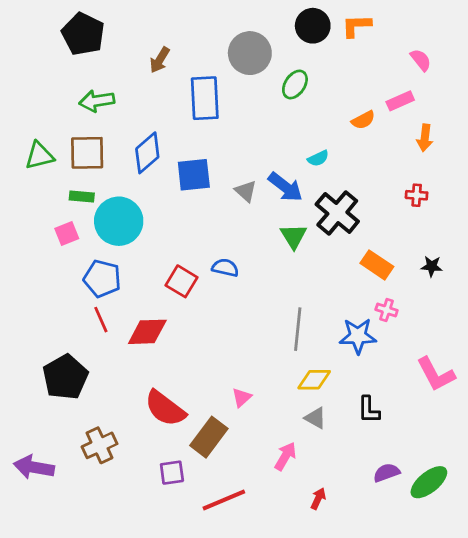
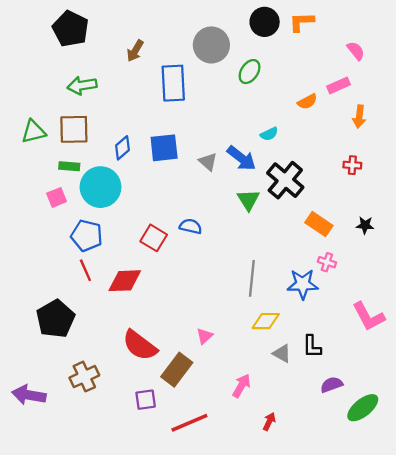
blue diamond: (147, 153) -> (122, 148), moved, size x0.7
gray triangle: (315, 418) -> (282, 353), moved
purple semicircle: (387, 473) -> (332, 385), moved

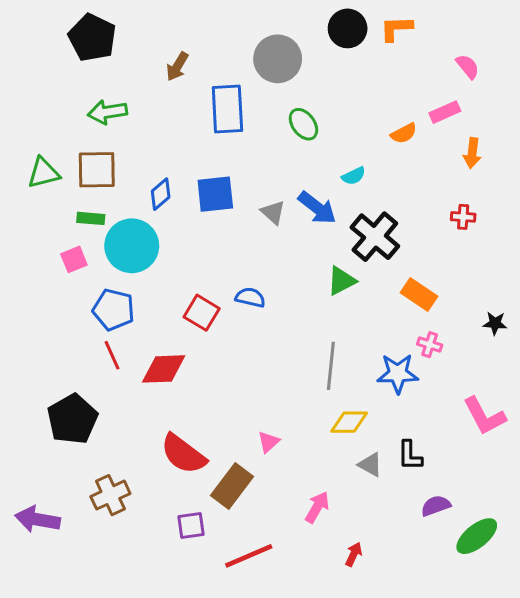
green ellipse: (250, 72) -> (303, 124), moved, turned -70
green triangle: (248, 200) -> (341, 281), moved, turned 35
black star: (365, 225) -> (495, 323), moved

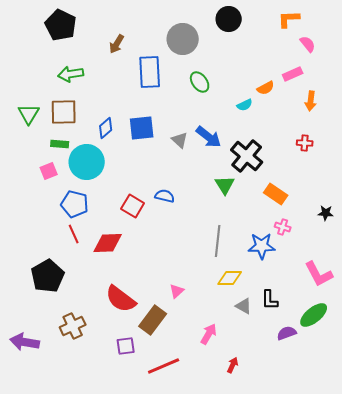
orange L-shape: (396, 28) -> (289, 19), moved
green triangle: (44, 173) -> (29, 114), turned -45
cyan semicircle: (354, 176) -> (245, 105), moved
green triangle: (341, 281) -> (225, 185), turned -35
green ellipse: (477, 536) -> (314, 315), moved

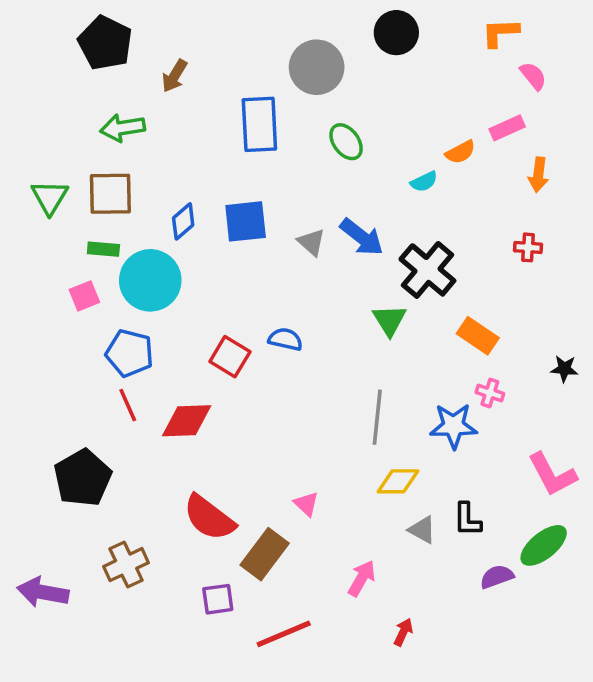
brown arrow: (117, 44) -> (175, 76), moved
pink triangle: (177, 291) -> (306, 504), turned -35

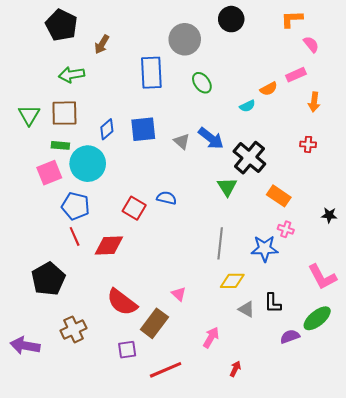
pink square: (84, 296) -> (49, 173), size x1.4

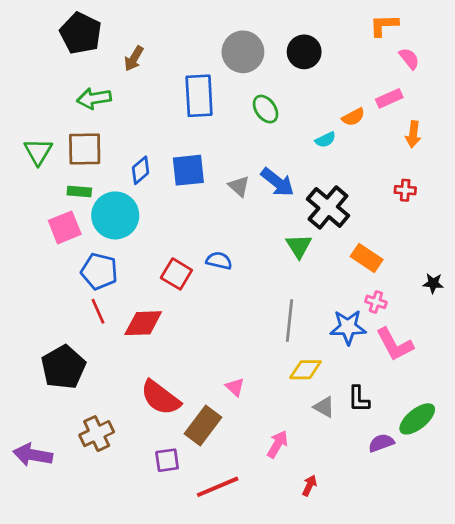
black circle: (231, 19) -> (304, 52), moved
pink L-shape: (322, 277) -> (395, 344), moved

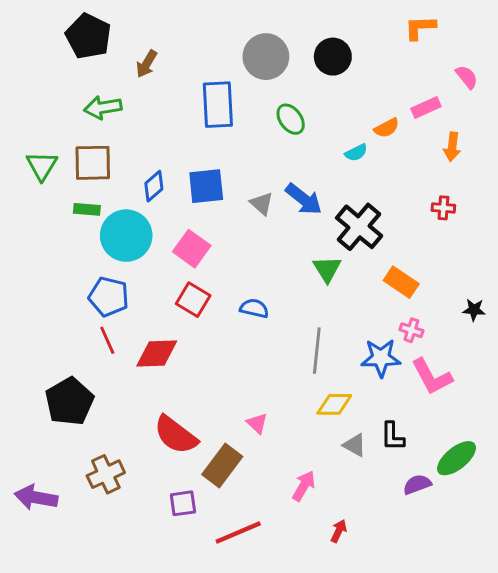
pink semicircle: (409, 58) -> (467, 77), moved
pink square: (65, 227) -> (192, 249), moved, turned -32
blue semicircle: (219, 261) -> (254, 308), moved

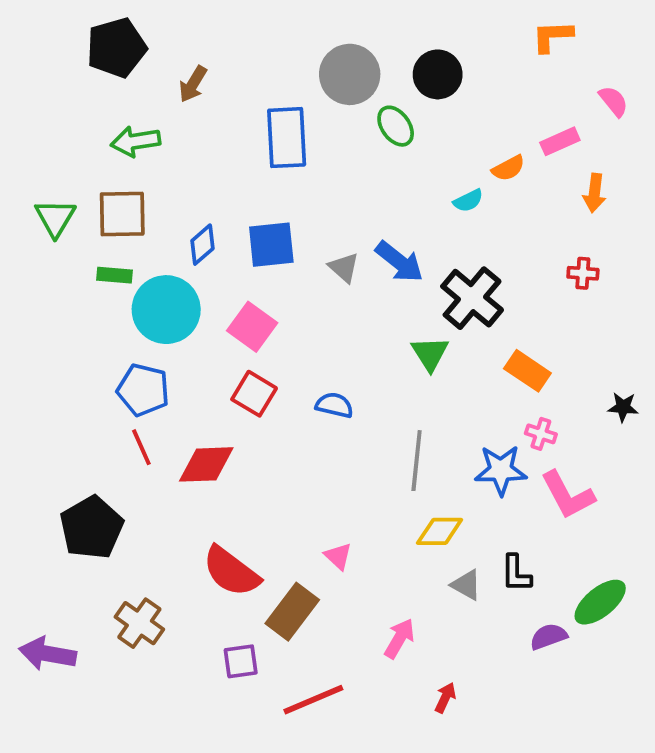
black pentagon: (88, 36) -> (116, 48), turned 30
green ellipse: (291, 119) -> (396, 126), moved
brown cross: (106, 474) -> (139, 623), turned -30

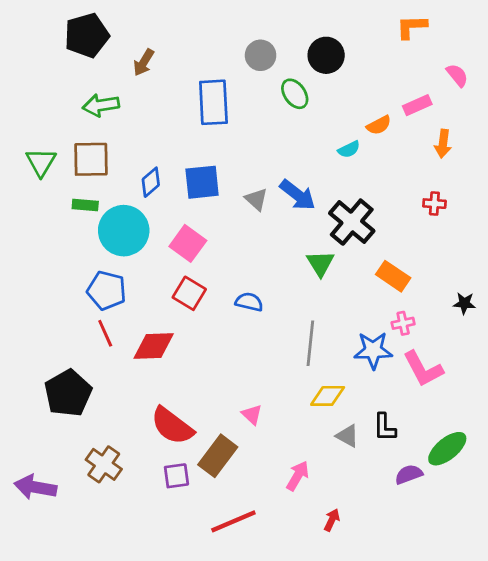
gray circle: (350, 74) -> (261, 55), size x0.7
pink cross: (541, 434) -> (403, 323), turned -30
purple square: (241, 661) -> (176, 476), moved

